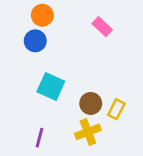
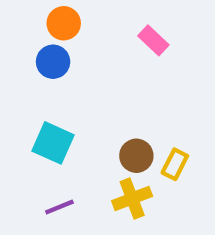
cyan square: (51, 86) -> (53, 143), moved
purple line: (39, 138) -> (59, 207), turned 54

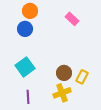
cyan square: (53, 143) -> (25, 67), turned 30
purple line: (59, 207) -> (28, 97), turned -72

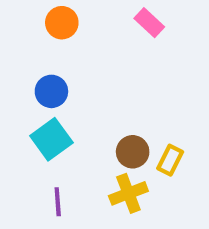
pink rectangle: (72, 19) -> (149, 23), moved
blue circle: (25, 29) -> (51, 91), moved

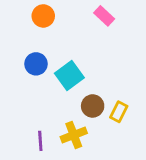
cyan square: (51, 139) -> (69, 75), moved
yellow cross: (128, 193) -> (74, 135), moved

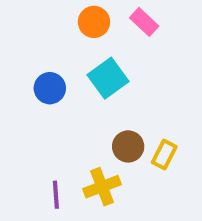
orange circle: (43, 16) -> (94, 22), moved
cyan square: (69, 75) -> (108, 78), moved

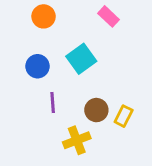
orange circle: (94, 22) -> (44, 16), moved
purple line: (56, 195) -> (53, 102), moved

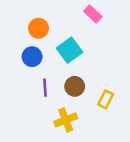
orange circle: (44, 16) -> (39, 28), moved
brown circle: (96, 110) -> (75, 86), moved

